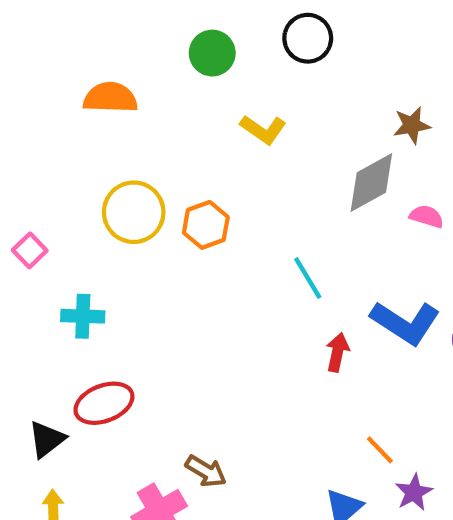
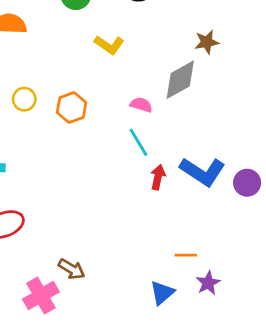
yellow circle: (134, 212) -> (24, 99), size x0.6
pink semicircle: (427, 216) -> (141, 105), moved
red arrow: (337, 352) -> (158, 177), moved
orange line: (380, 450) -> (186, 255), turned -45

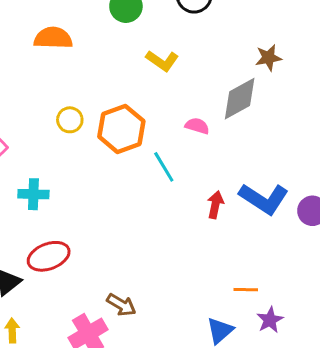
orange hexagon: (72, 107) -> (121, 129), size x1.4
cyan line: (138, 142) -> (164, 167), moved

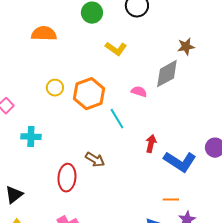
blue L-shape: (264, 199) -> (180, 162), moved
red ellipse: (49, 256) -> (67, 178), moved, turned -64
brown arrow: (121, 305) -> (95, 160), moved

